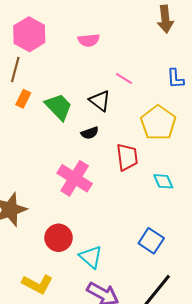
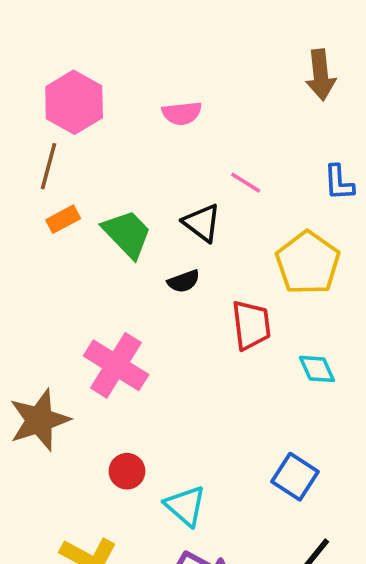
orange rectangle: (23, 99) -> (63, 219), turned 36
pink cross: (75, 178) -> (116, 365), moved
red circle: (59, 238) -> (127, 471), size x0.7

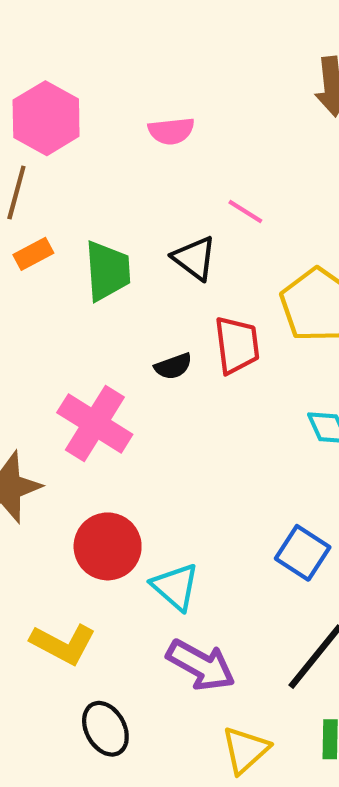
green trapezoid: (127, 234) -> (108, 271), turned 40
black semicircle: (184, 281) -> (173, 366), moved
red trapezoid: (251, 325) -> (237, 345), moved
red circle: (127, 471) -> (108, 546), size x1.6

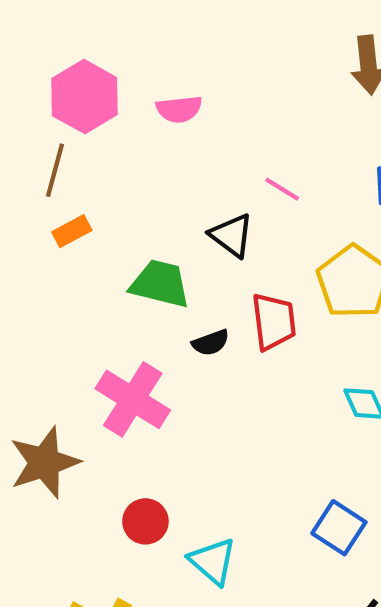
pink semicircle: (171, 131) -> (179, 109), moved
green trapezoid: (108, 271) -> (160, 284), moved, turned -72
red circle: (108, 546) -> (145, 521), size x0.7

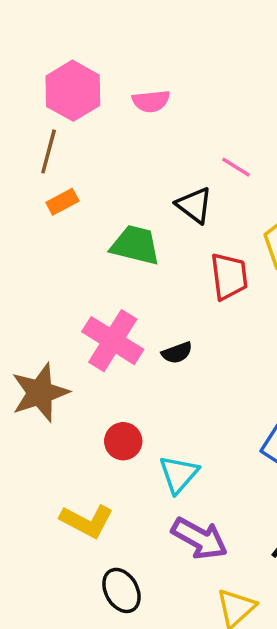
black semicircle: (211, 343) -> (177, 353), moved
cyan triangle: (213, 561) -> (179, 474), turned 30

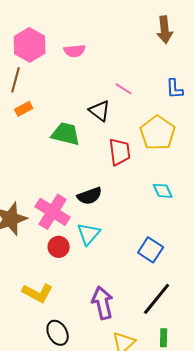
pink cross: (113, 341) -> (53, 212), moved
black semicircle: (177, 353) -> (90, 196), size x1.4
cyan triangle: (179, 474) -> (89, 234), moved
purple arrow: (200, 538) -> (103, 303), turned -132

